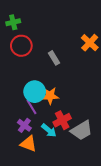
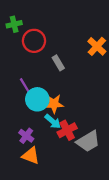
red circle: (21, 46) -> (34, 41), moved
purple line: (32, 107) -> (25, 86), moved
cyan arrow: (49, 130) -> (53, 121), moved

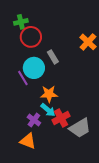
green cross: (14, 24) -> (21, 22), moved
cyan circle: (37, 99) -> (34, 68), moved
purple cross: (26, 136) -> (34, 120), moved

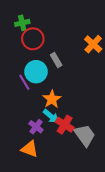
orange star: (49, 94) -> (52, 99), turned -30
red cross: (61, 118) -> (65, 125), turned -30
gray trapezoid: (80, 128) -> (85, 135), turned -95

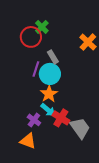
green cross: (22, 23) -> (42, 27), moved, turned -32
cyan circle: (36, 72) -> (50, 74), moved
purple line: (24, 82) -> (36, 69), moved, turned 49

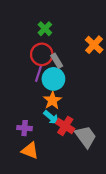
red circle: (31, 37) -> (42, 54), moved
purple cross: (34, 120) -> (25, 128), moved, turned -32

